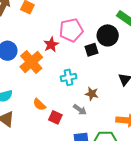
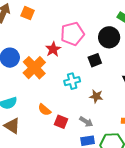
black square: (92, 50) -> (95, 60), moved
gray arrow: (80, 110) -> (86, 122), moved

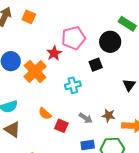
brown star: (96, 96) -> (108, 115), moved
gray arrow: (86, 122) -> (86, 118), moved

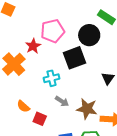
black square: (96, 65) -> (74, 58), size x1.6
brown star: (108, 115) -> (87, 109), size x1.5
gray arrow: (86, 118) -> (62, 101), moved

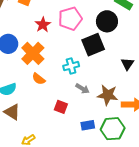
red star: (33, 46) -> (43, 25), moved
orange semicircle: (23, 106) -> (39, 79), moved

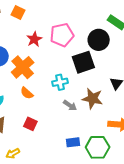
brown star: (108, 95) -> (92, 99), moved
red square: (61, 107) -> (30, 124), moved

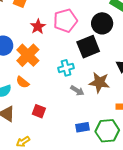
orange semicircle: (27, 93) -> (23, 82), moved

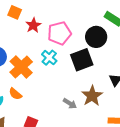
red star: (38, 27) -> (33, 25), moved
cyan cross: (66, 68) -> (49, 58), moved, turned -35
brown star: (99, 82) -> (92, 96), turned 30

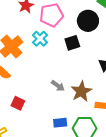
black square: (82, 60) -> (72, 43), size x0.7
brown star: (92, 96) -> (81, 91), moved

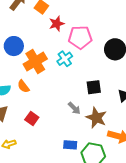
black square: (72, 43) -> (94, 87), moved
brown star: (81, 91) -> (96, 118), turned -30

